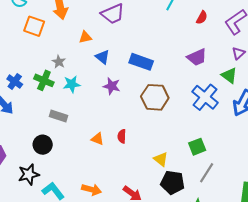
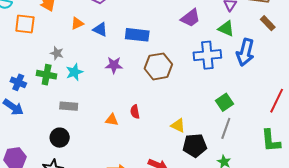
blue triangle: (102, 57) -> (100, 30), moved
blue cross: (205, 97) -> (207, 55), turned -32
green square: (197, 147) -> (224, 102), moved

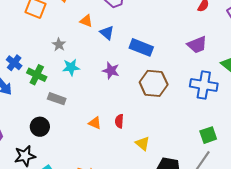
orange triangle: (77, 23) -> (86, 21), turned 32
green cross: (47, 75) -> (37, 75), moved
yellow triangle: (178, 125) -> (143, 143), moved

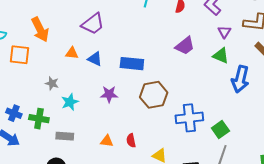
blue cross: (204, 85) -> (189, 118), moved
orange triangle: (95, 123) -> (107, 141), moved

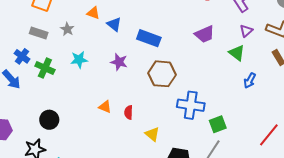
blue arrow: (240, 79) -> (250, 80), size x0.6
gray star: (52, 83) -> (67, 29), moved
gray rectangle: (65, 136) -> (39, 33), moved

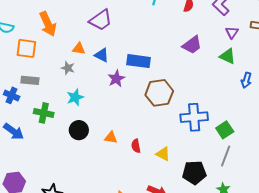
gray star: (67, 29) -> (68, 68), moved
blue cross: (22, 56) -> (12, 95), moved
purple star: (119, 62) -> (116, 79), moved, turned -30
red semicircle: (129, 112) -> (136, 146), moved
black circle: (49, 120) -> (79, 130), moved

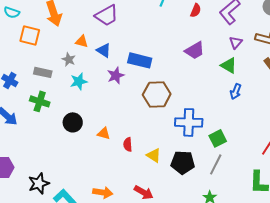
gray rectangle: (30, 80) -> (43, 72), moved
blue arrow: (246, 80) -> (236, 91), moved
cyan star: (75, 97) -> (79, 81), moved
black pentagon: (194, 173) -> (183, 162), moved

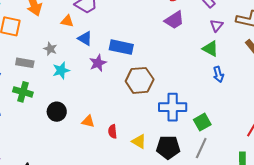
orange triangle: (82, 41) -> (67, 21), moved
purple trapezoid: (195, 50) -> (174, 20), moved
blue arrow: (236, 91) -> (218, 74), turned -35

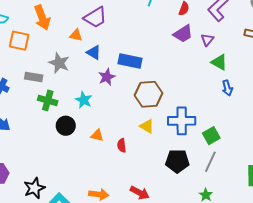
purple triangle: (217, 25) -> (207, 40), moved
gray star: (50, 49) -> (59, 63), size x1.5
cyan star: (61, 70) -> (84, 100), moved, turned -30
green cross: (23, 92) -> (48, 100), moved
yellow triangle: (139, 141) -> (147, 126), moved

